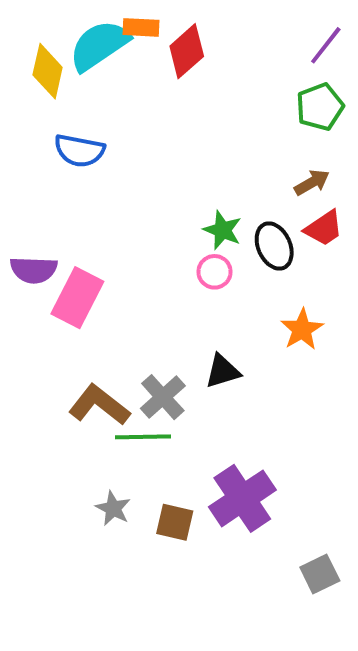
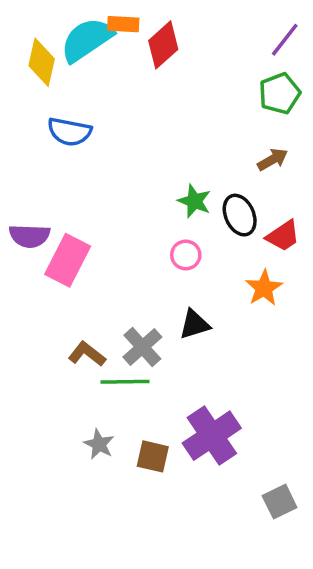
red trapezoid: (324, 228) -> (283, 236), moved
pink circle: (215, 272) -> (186, 255), moved
brown L-shape: (99, 405) -> (87, 354), size x0.7

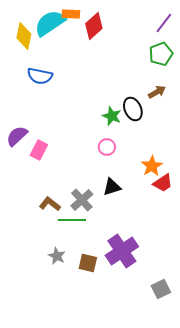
black ellipse: (240, 215) -> (133, 109), moved
purple semicircle: (30, 236) -> (17, 136), turned 135
red trapezoid: (283, 236) -> (163, 183), moved
pink rectangle: (68, 260) -> (39, 150), size x0.7

